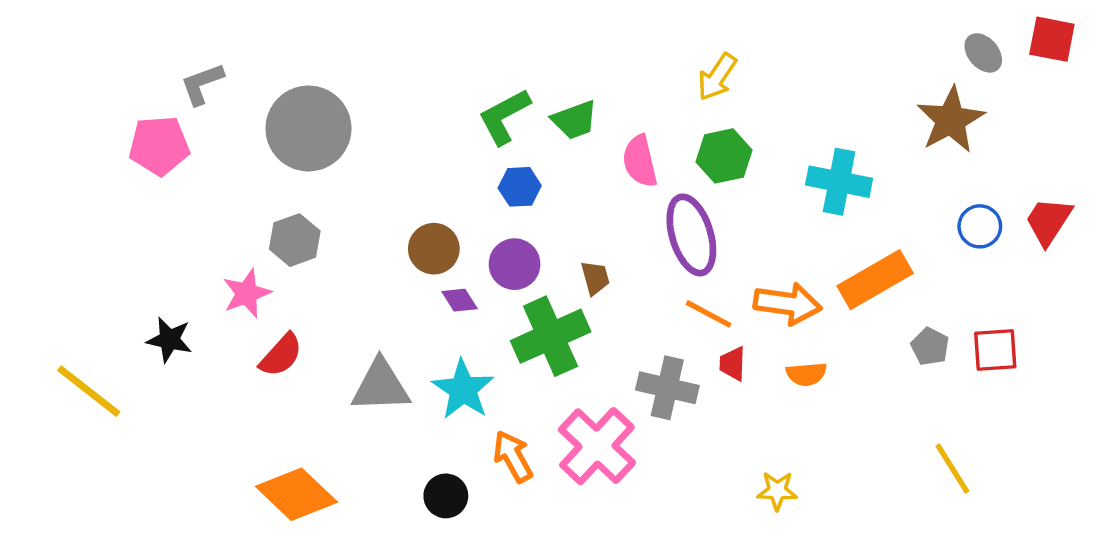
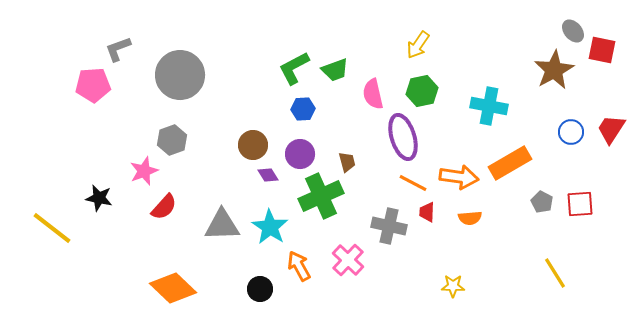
red square: (1052, 39) -> (602, 50), moved
pink cross: (597, 446) -> (348, 260), size x0.7

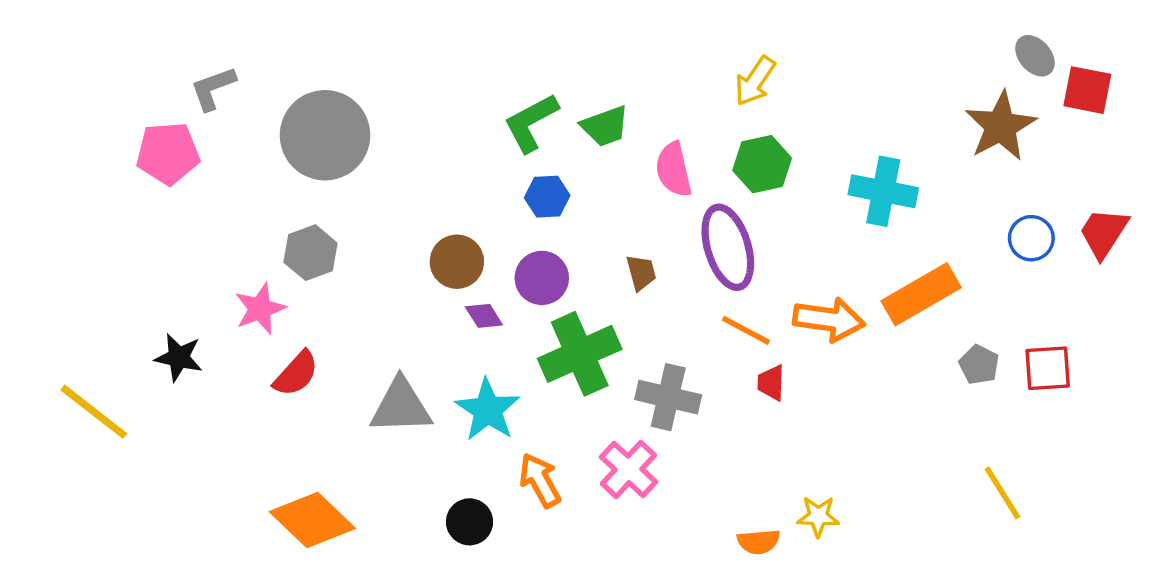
brown trapezoid: (347, 162) -> (641, 273), moved
orange semicircle: (470, 218) -> (759, 542), moved
gray cross: (389, 226) -> (668, 397), moved

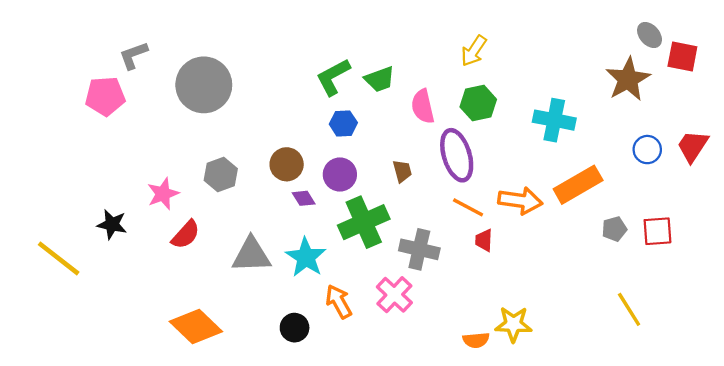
gray hexagon: (311, 253) -> (221, 174), moved
gray pentagon: (979, 365) -> (614, 229), turned 30
yellow star: (818, 516) -> (513, 324), size x1.4

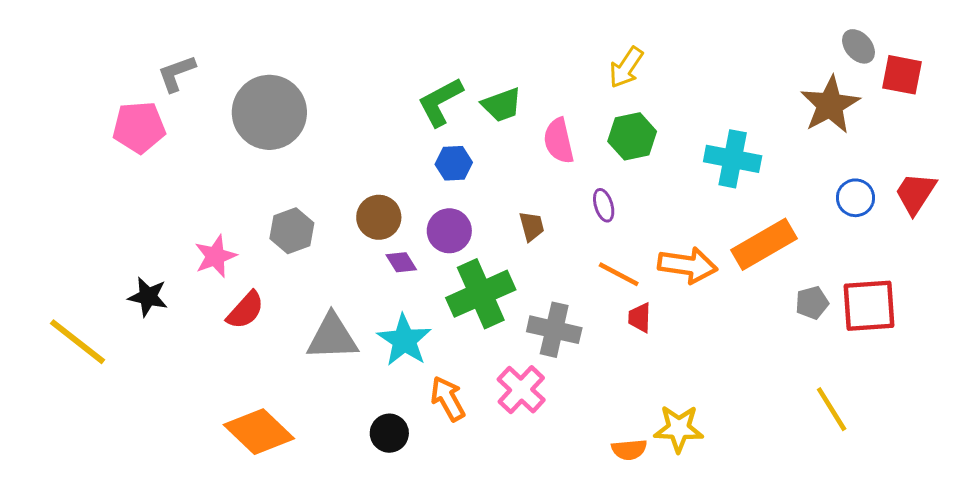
purple ellipse: (457, 155) -> (604, 205), size x0.5
red square: (657, 231) -> (869, 306), size x1.4

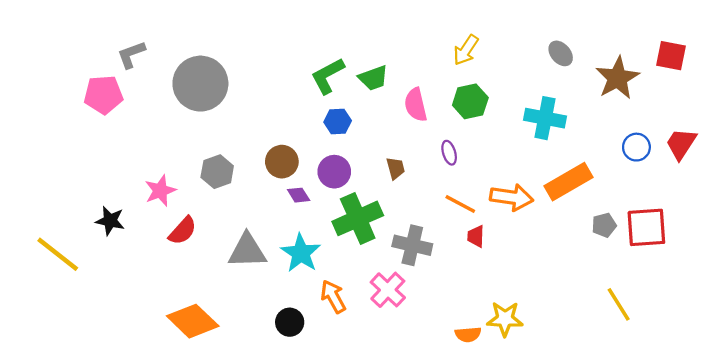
gray ellipse: (858, 46) -> (561, 53), moved

